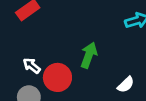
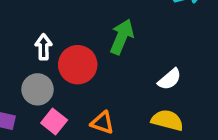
white arrow: (32, 66) -> (44, 47), turned 48

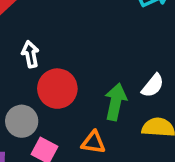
green arrow: (122, 37) -> (116, 102), moved
white arrow: (44, 47) -> (30, 54), moved

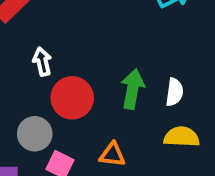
white semicircle: (153, 86) -> (174, 92), turned -30
green arrow: (116, 102) -> (133, 89), moved

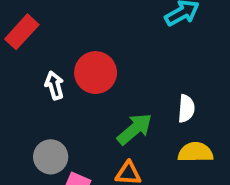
green arrow: (133, 89) -> (135, 129), moved, turned 42
red circle: (72, 98) -> (96, 73), moved

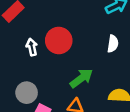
white semicircle: (186, 109) -> (113, 44), moved

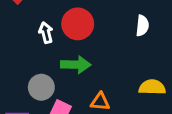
green arrow: (81, 78) -> (76, 65), moved, turned 40

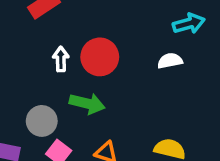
white semicircle: (142, 26) -> (170, 61), moved, turned -120

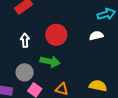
white arrow: (61, 59) -> (25, 40), moved

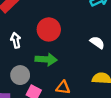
white semicircle: (96, 36) -> (97, 42), moved, turned 56

